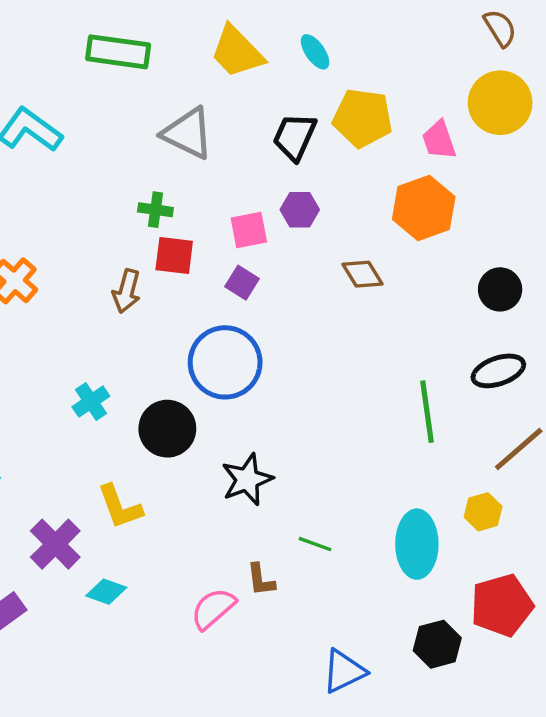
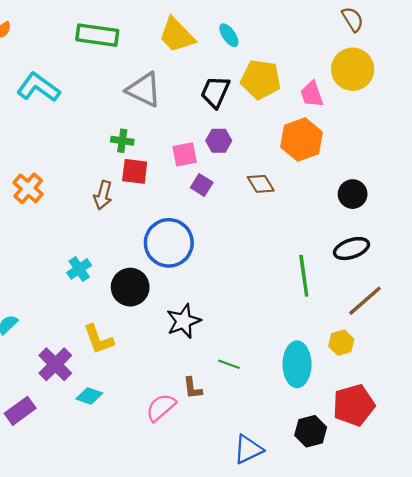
purple square: (242, 283) -> (202, 185), moved

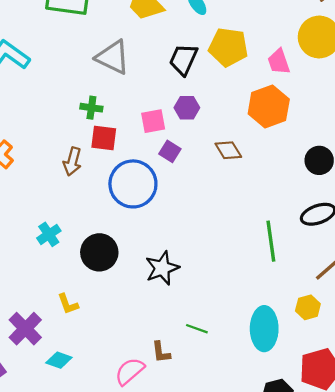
blue circle: (169, 243) -> (133, 184), moved
black star: (184, 321) -> (162, 268), moved
yellow L-shape: (98, 339) -> (68, 304), size x0.7

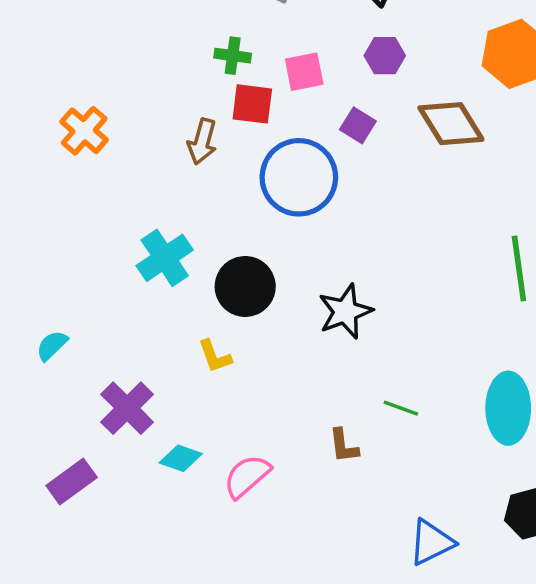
pink square: (153, 121) -> (304, 72), moved
brown diamond: (228, 150) -> (451, 124), size x1.5
cyan cross: (49, 234) -> (165, 258), size x1.4
yellow L-shape: (68, 304) -> (215, 356), moved
pink semicircle: (130, 371) -> (247, 476), moved

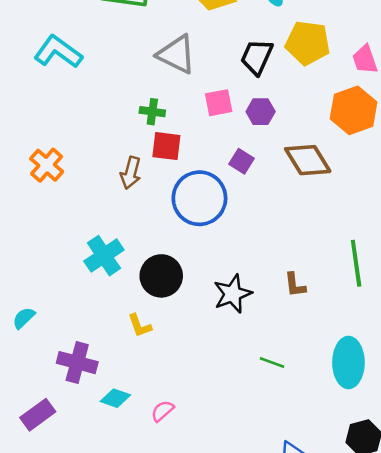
pink square: (304, 72) -> (219, 103), moved
purple cross: (127, 408) -> (77, 363), turned -30
brown L-shape: (344, 446) -> (295, 285), moved
pink semicircle: (247, 476) -> (163, 411), size x0.7

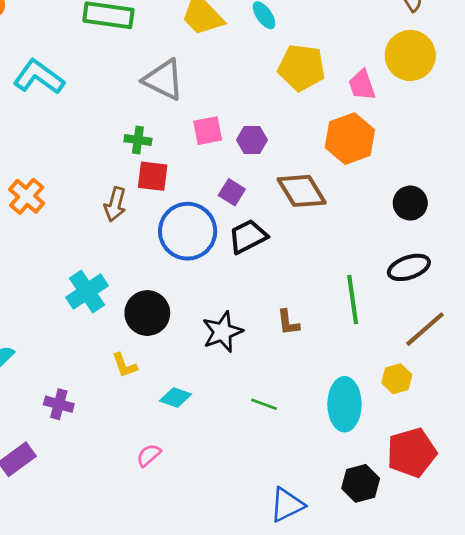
black trapezoid: (257, 57) -> (248, 237), moved, turned 39
purple cross: (77, 363) -> (59, 404), size x0.7
cyan diamond: (115, 398) -> (175, 398), moved

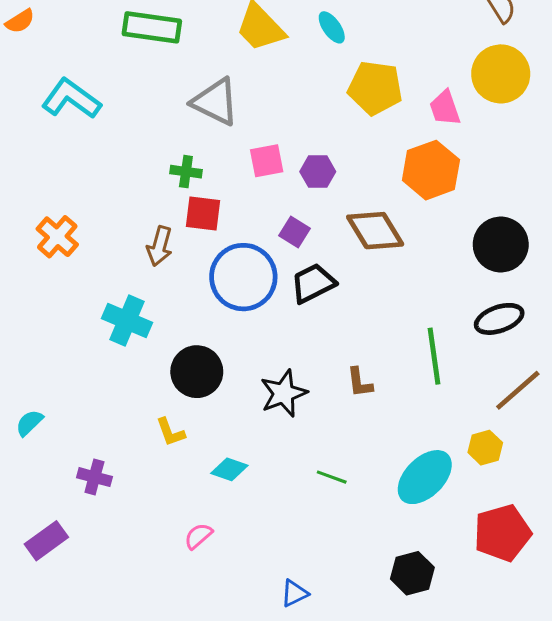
black circle: (410, 203) -> (501, 244), size x1.4
cyan cross: (87, 292) -> (127, 320), moved, turned -33
cyan ellipse: (345, 404) -> (425, 477), turned 45
black hexagon: (361, 483) -> (412, 573), moved
blue triangle: (287, 505) -> (294, 593), moved, size x0.7

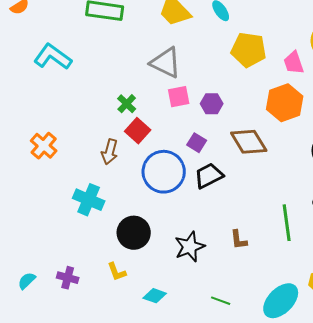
gray triangle: (215, 102) -> (166, 63), moved
green cross: (186, 172) -> (127, 104), turned 36
red square: (203, 213) -> (138, 131), turned 35
cyan semicircle: (29, 423) -> (27, 281), moved
purple cross: (94, 477) -> (68, 278), moved

